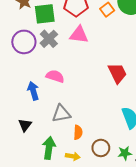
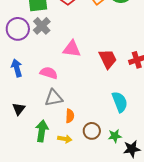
pink triangle: (79, 35) -> (72, 49), moved
pink semicircle: (55, 76) -> (49, 73), moved
blue arrow: (33, 91) -> (17, 68), moved

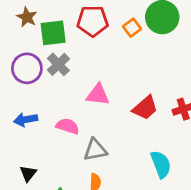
red trapezoid: (108, 59) -> (145, 108), turned 75
blue arrow: (17, 68) -> (26, 120), turned -84
gray triangle: (54, 98) -> (95, 150), moved

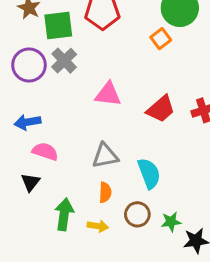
orange square: (132, 28) -> (161, 39), moved
pink semicircle: (68, 126) -> (45, 151), moved
cyan semicircle: (161, 164) -> (149, 173), moved

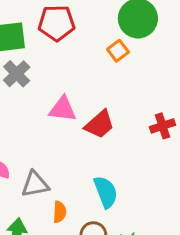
red trapezoid: (161, 109) -> (100, 124), moved
gray triangle: (105, 156) -> (35, 184), moved

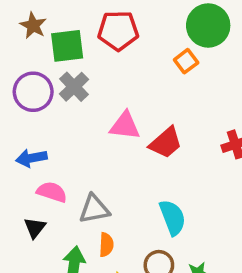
orange semicircle: (60, 212) -> (106, 245), moved

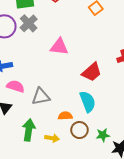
red trapezoid: (166, 143) -> (92, 72), moved
orange semicircle: (106, 245) -> (65, 116), moved, turned -96

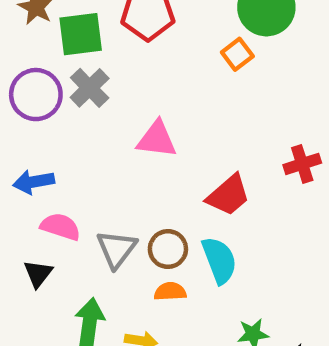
gray triangle: (41, 96) -> (116, 249), turned -42
brown circle: (79, 130) -> (168, 249), moved

